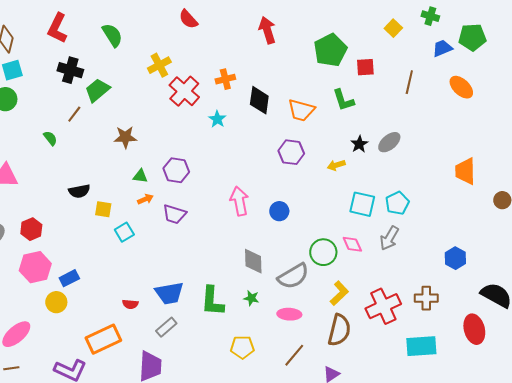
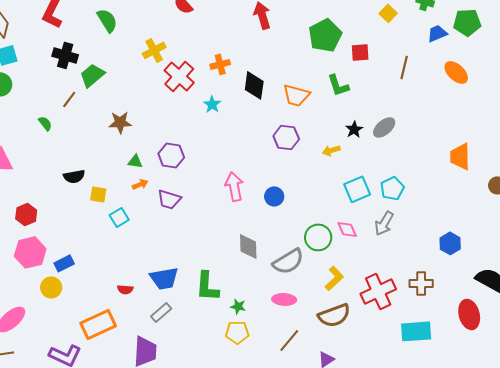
cyan square: (362, 204) -> (357, 189), turned -36
green star: (251, 298) -> (238, 306), moved
brown semicircle: (339, 330) -> (334, 315), turned 56

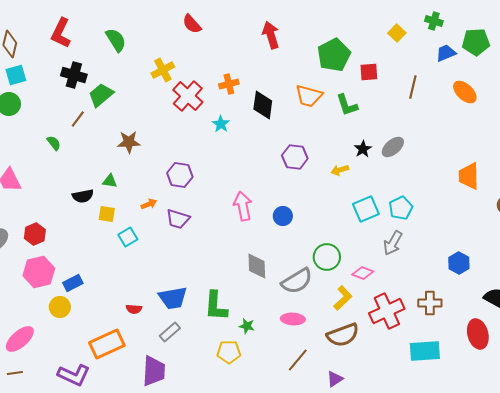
orange trapezoid: (296, 95) -> (309, 96), moved
green triangle: (135, 161) -> (110, 181), moved
pink diamond: (347, 229) -> (363, 273), moved, turned -45
yellow pentagon: (237, 332) -> (229, 352), moved

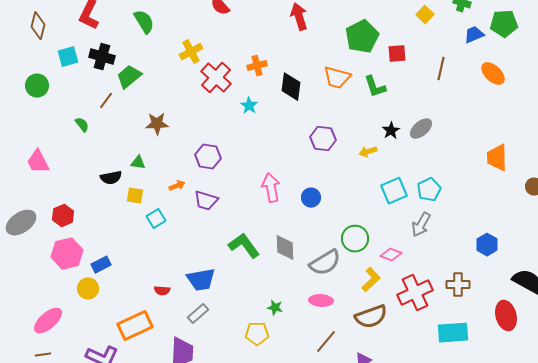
cyan square: (16, 75) -> (68, 57), moved
green L-shape: (216, 306) -> (244, 246), moved, turned 140

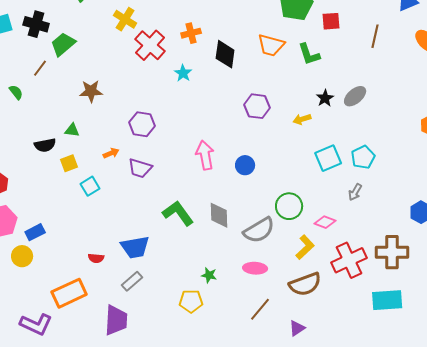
yellow cross: (191, 52) -> (125, 19), turned -30
yellow square: (135, 196) -> (69, 163), turned -30
gray arrow: (421, 225) -> (355, 192), size x0.7
brown cross: (458, 285) -> (392, 252), size x1.4

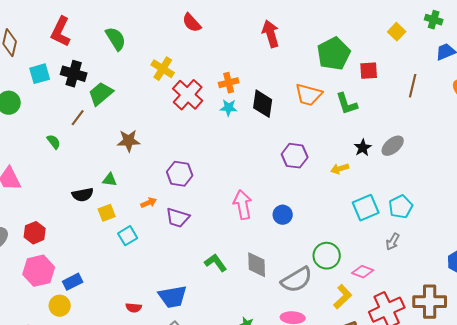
cyan star: (183, 73) -> (229, 108), moved, turned -30
green L-shape: (178, 213) -> (216, 263), size x0.7

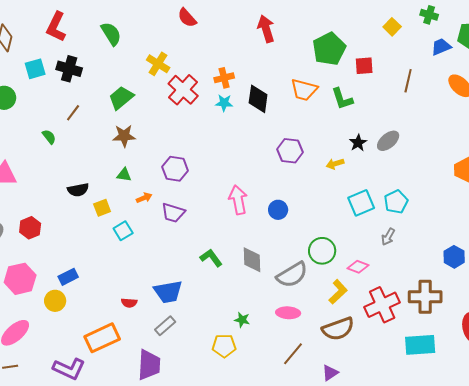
green trapezoid: (101, 94) -> (121, 98), moved
green triangle: (110, 180) -> (124, 175), moved
pink hexagon: (39, 271) -> (20, 279), moved

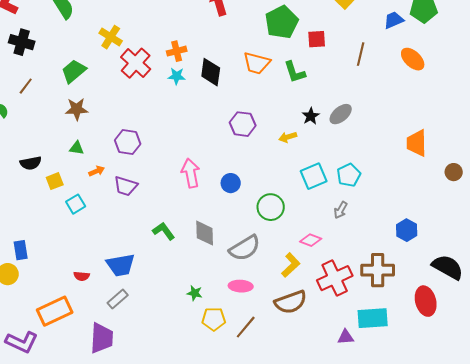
green circle: (322, 251) -> (271, 207), moved
blue rectangle: (68, 277) -> (21, 250), turned -72
yellow pentagon: (224, 346) -> (214, 319), moved
purple triangle: (330, 373) -> (346, 337), moved, turned 30

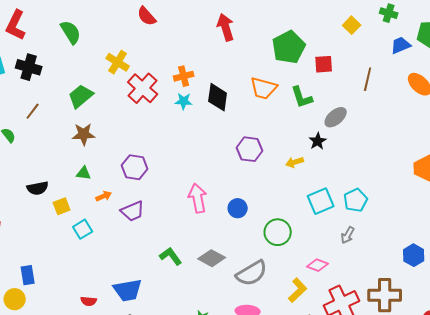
gray ellipse: (341, 114) -> (336, 117), moved
purple trapezoid: (126, 186) -> (133, 211), turned -40
gray diamond: (205, 233) -> (212, 258), turned -60

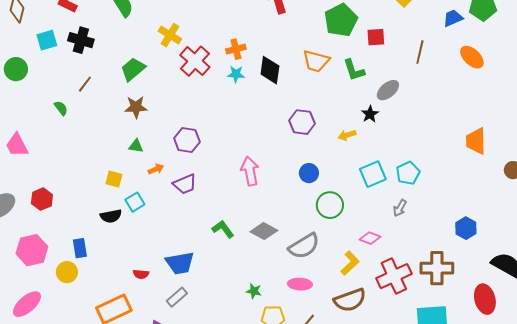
black semicircle: (38, 188) -> (111, 216), moved
yellow square: (62, 206) -> (114, 179), turned 36
blue circle: (238, 208) -> (309, 173), moved

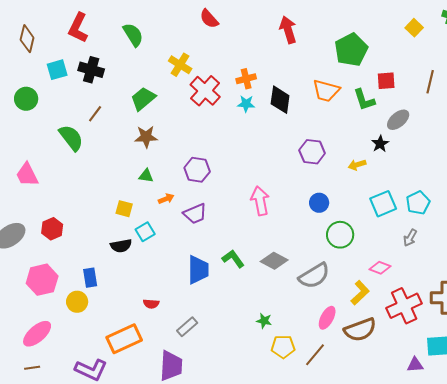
red square: (376, 37) -> (386, 81), moved
green semicircle: (61, 108) -> (71, 138), size x1.8
blue trapezoid: (180, 263) -> (198, 270), moved, turned -80
pink ellipse: (300, 284) -> (327, 318), moved, turned -65

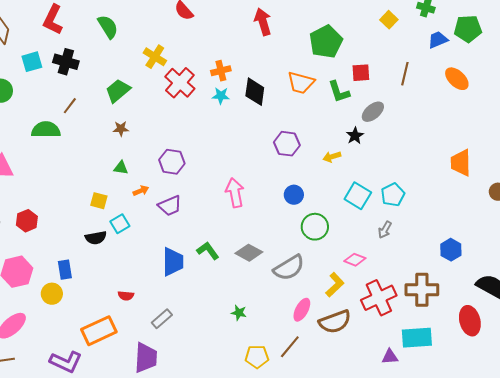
brown star: (146, 137) -> (121, 129), size x0.7
green semicircle: (71, 138) -> (46, 130), turned -52
cyan square: (383, 204) -> (358, 196), turned -36
yellow pentagon: (283, 347) -> (257, 357), moved

